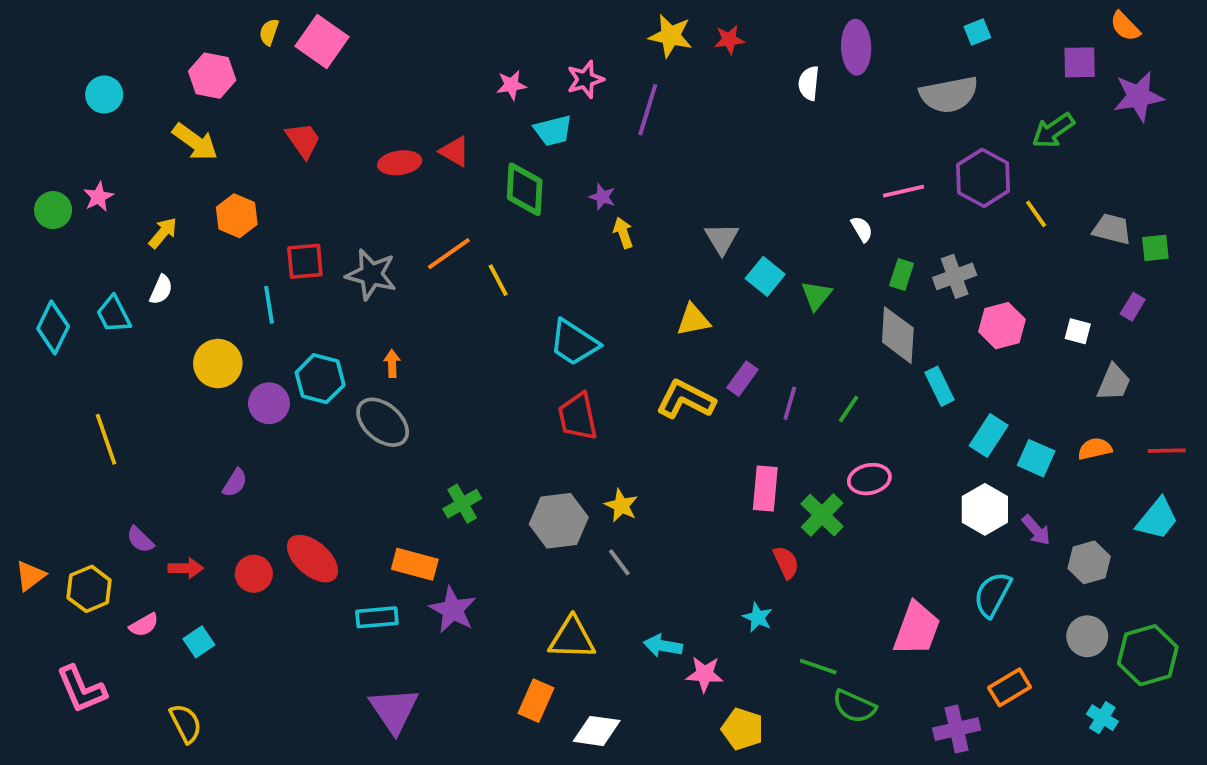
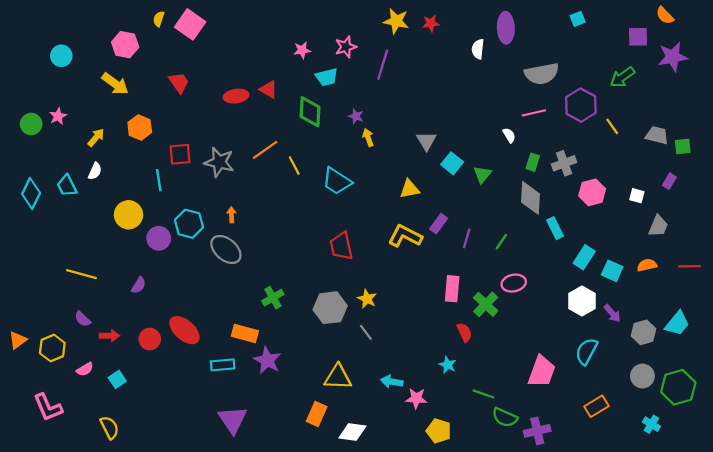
gray semicircle: (949, 95) -> (542, 74), moved
cyan trapezoid: (574, 343) -> (337, 181), moved
yellow line: (106, 439) -> (81, 274), moved, turned -56
cyan trapezoid: (1157, 519) -> (677, 323), moved
purple cross: (957, 729) -> (537, 431), moved

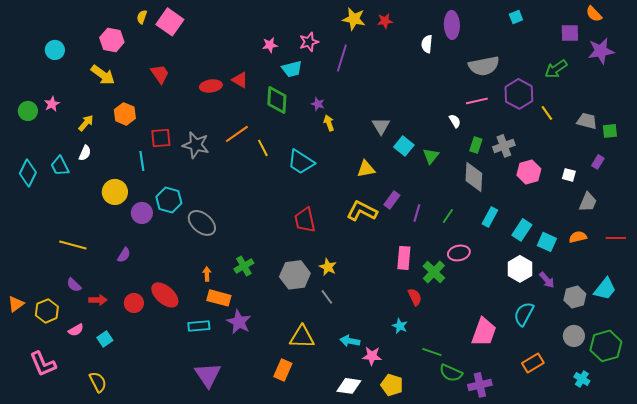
orange arrow: (232, 215) -> (207, 274), moved
cyan rectangle: (555, 228) -> (490, 217), moved, turned 54
white diamond: (352, 432) -> (349, 386), moved

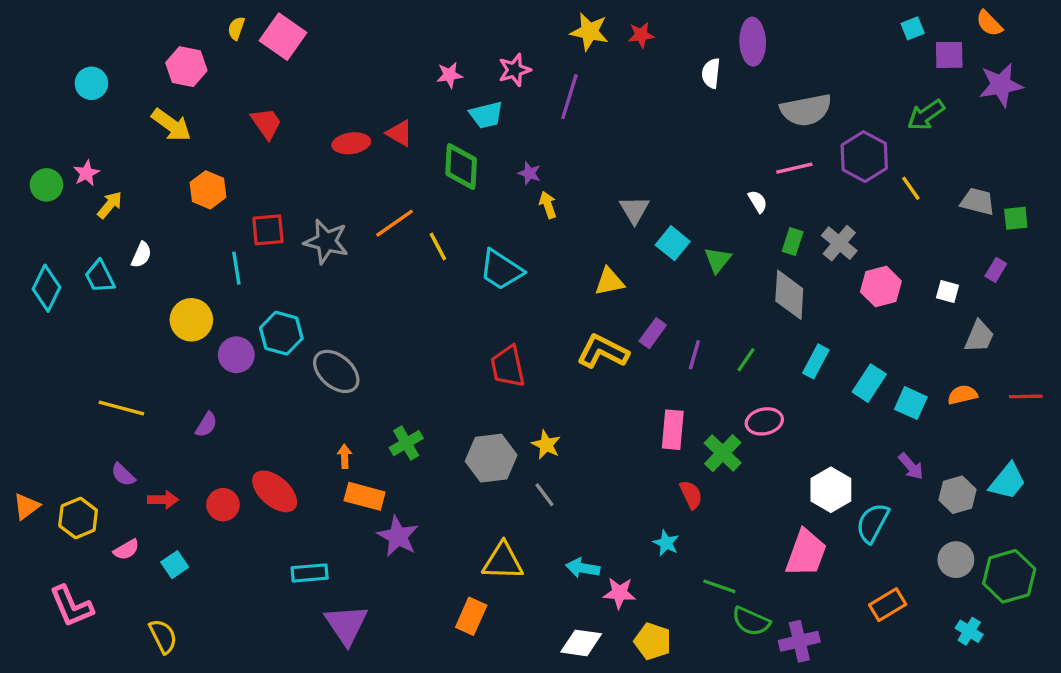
cyan square: (516, 17) -> (913, 28), moved
yellow arrow: (86, 123) -> (110, 205), moved
gray cross: (504, 146) -> (839, 243), turned -30
white hexagon: (520, 269) -> (831, 490), moved
cyan rectangle: (199, 326) -> (310, 573), moved

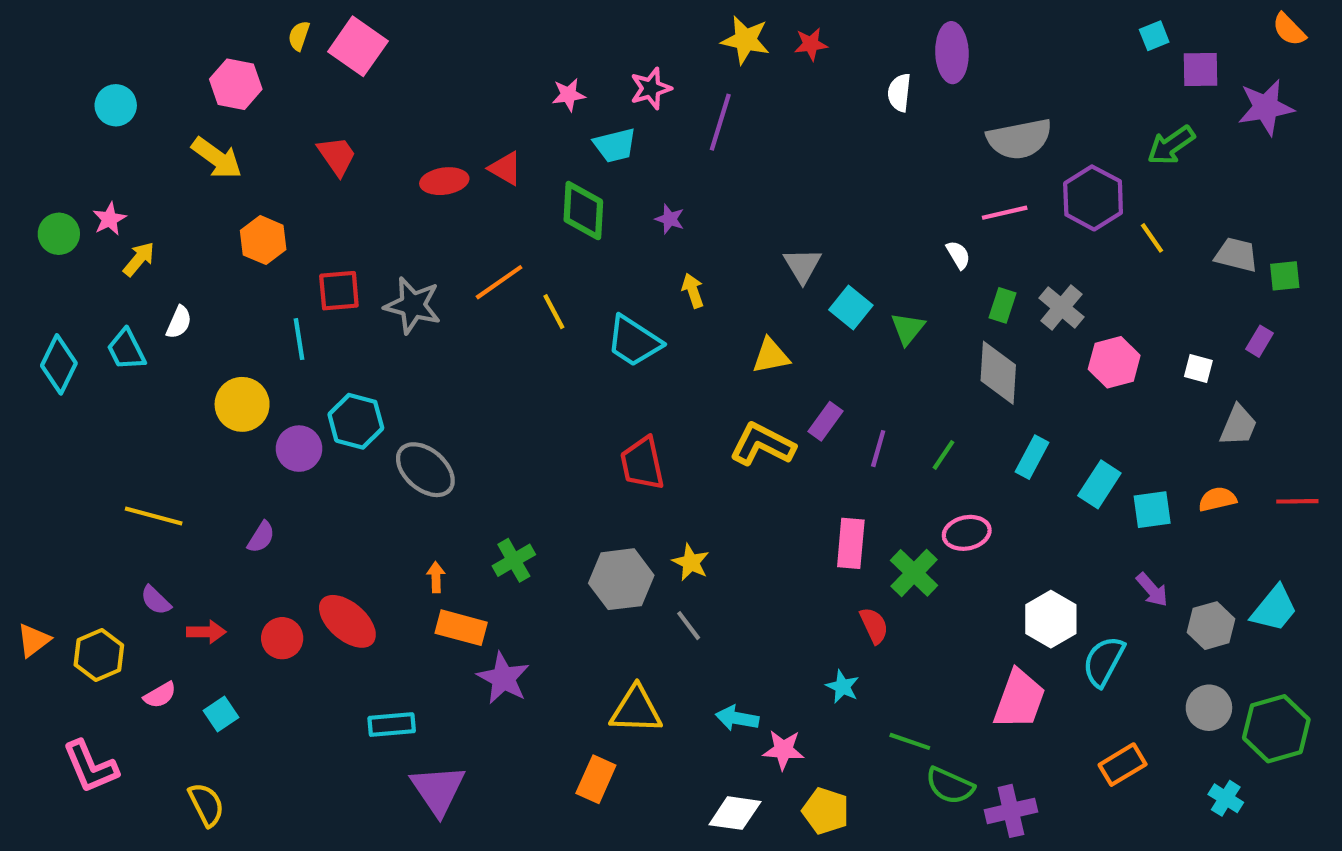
orange semicircle: (989, 23) -> (1289, 29), moved
yellow arrow: (548, 205) -> (693, 291), moved
cyan square: (911, 403) -> (1152, 510), turned -32

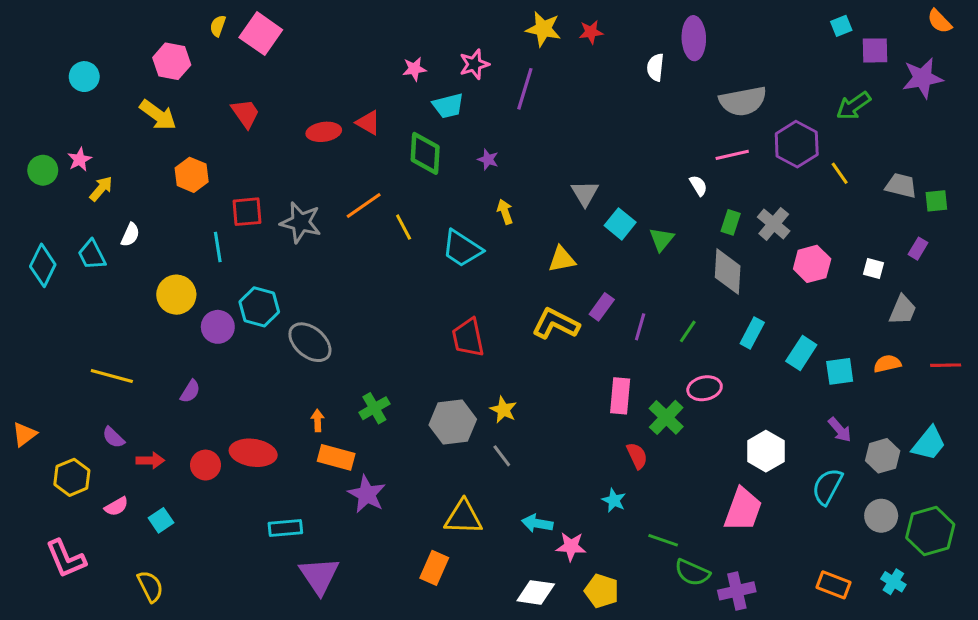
red ellipse: (347, 621) -> (253, 453), turned -33
orange triangle: (34, 640) -> (24, 434), moved
cyan semicircle: (1104, 661) -> (827, 487), moved
orange rectangle: (1123, 765) -> (834, 585), moved, turned 52

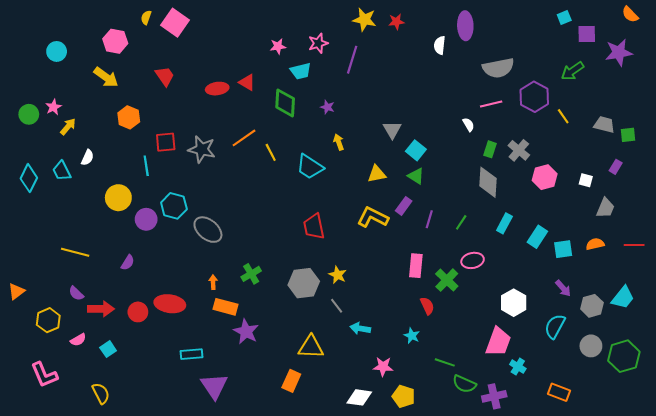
green triangle: (662, 239) -> (416, 176), moved, turned -36
red arrow: (150, 460) -> (101, 309), size x1.4
cyan arrow: (537, 523) -> (360, 328), moved
cyan cross: (893, 582) -> (518, 367), moved

